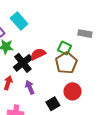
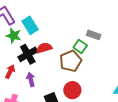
cyan rectangle: (19, 21) -> (30, 25), moved
green square: (64, 48) -> (80, 46), moved

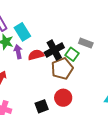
black cross: (28, 54) -> (54, 50), moved
purple arrow: (31, 79) -> (18, 52), moved

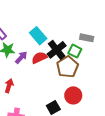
cyan rectangle: (22, 32) -> (38, 36), moved
purple arrow: (18, 52) -> (21, 57), turned 64

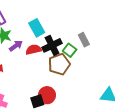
gray rectangle: (87, 38) -> (84, 40), turned 40
red circle: (73, 95) -> (47, 95), moved

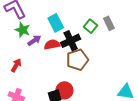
gray rectangle: (84, 40) -> (109, 23), moved
green square: (70, 50) -> (90, 26), moved

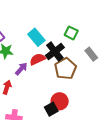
gray rectangle: (109, 23) -> (91, 54), moved
purple arrow: (34, 40) -> (21, 69), moved

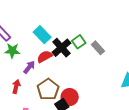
green square: (71, 33) -> (79, 42), moved, turned 32
brown pentagon: (65, 69) -> (48, 89), moved

